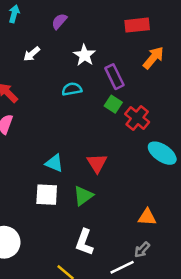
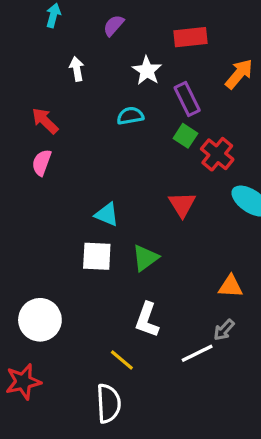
red rectangle: (137, 25) -> (190, 37), moved
white arrow: (32, 54) -> (77, 69), turned 120
red triangle: (97, 163) -> (182, 204), moved

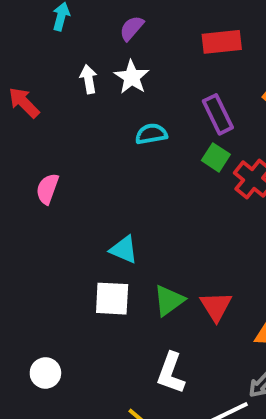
white star: (147, 71) -> (132, 77), moved
red arrow: (45, 121) -> (24, 103), moved
red triangle: (182, 204) -> (216, 306), moved
white circle: (40, 320) -> (45, 373), size x0.6

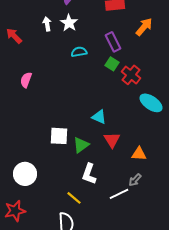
cyan triangle: (124, 250) -> (99, 117), moved
green triangle: (169, 300) -> (81, 145), moved
white circle: (45, 373) -> (25, 174), size x1.5

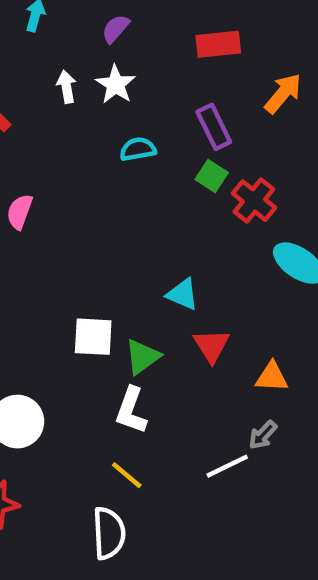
white L-shape: (89, 174) -> (131, 410), moved

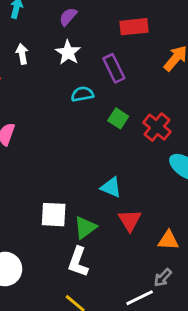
white arrow: (66, 87) -> (22, 54), moved
purple rectangle: (214, 127) -> (114, 68), moved
green square: (212, 176) -> (118, 118), moved

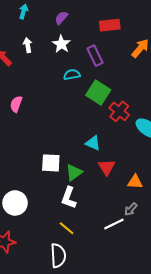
green square: (118, 118) -> (98, 92), size x1.6
red cross: (157, 127) -> (119, 111), moved

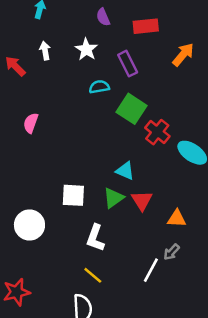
purple semicircle: (61, 18) -> (103, 17), moved, turned -64
green triangle: (74, 172) -> (113, 198), moved
white circle: (15, 203) -> (29, 225), moved
white line: (114, 224) -> (151, 270), turned -36

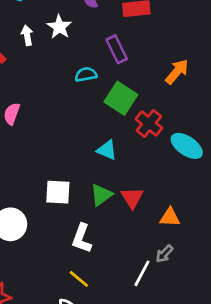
white star: (86, 49) -> (59, 27), moved
orange arrow: (183, 55) -> (177, 72), moved
cyan triangle: (125, 171) -> (107, 150), moved

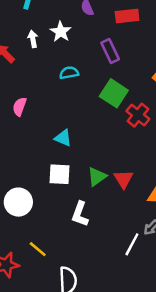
cyan semicircle: (86, 74) -> (69, 73), moved
cyan triangle: (107, 150) -> (63, 138), moved
yellow line: (79, 279) -> (38, 249), moved

